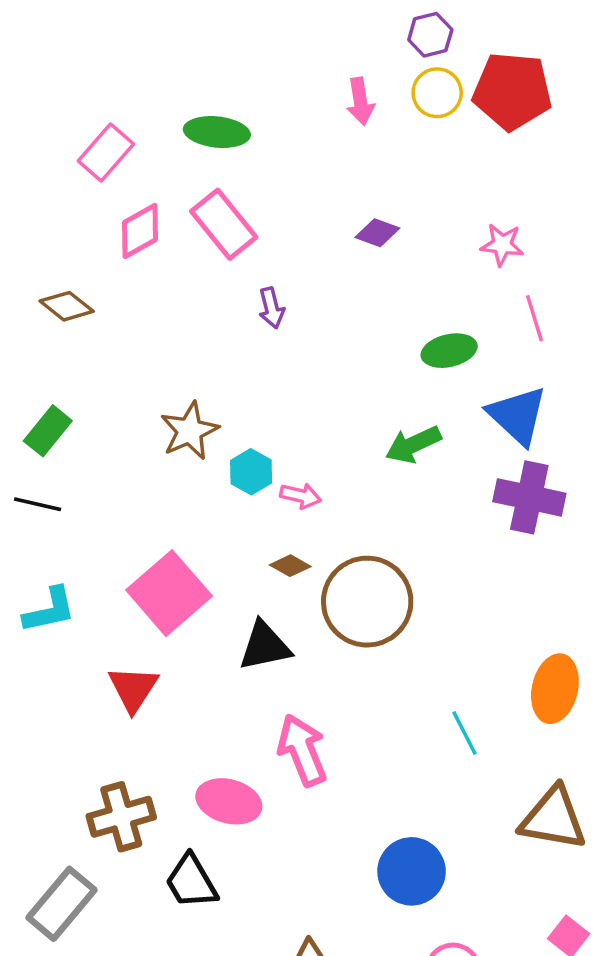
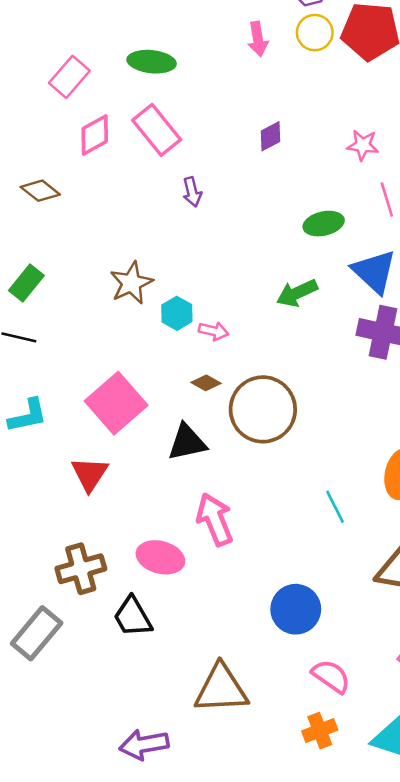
purple diamond: (377, 233) -> (270, 136), turned -48

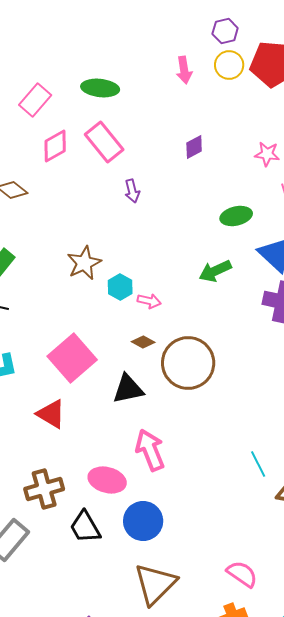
red triangle: (90, 474) -> (51, 414), turned -32
cyan line: (335, 507) -> (258, 464), moved
blue circle: (296, 609) -> (143, 521), moved
brown triangle: (221, 689) -> (155, 584), turned -42

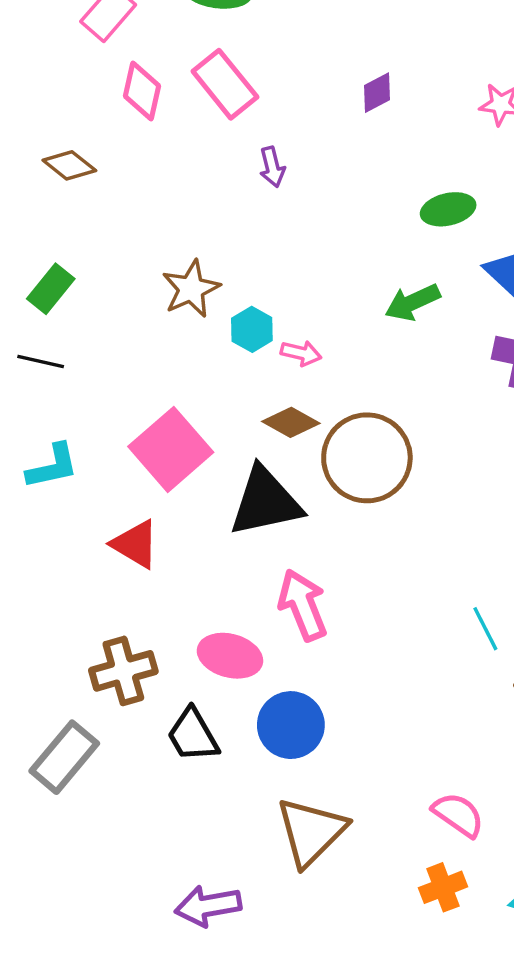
pink diamond: (55, 146) -> (142, 91), turned -48
brown diamond: (143, 342) -> (291, 422), size x1.4
black triangle: (128, 389) -> (265, 502), size x1.4

